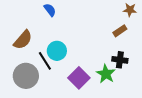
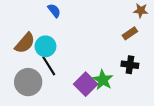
cyan circle: (57, 51) -> (45, 46), moved
green star: (106, 74) -> (103, 80), moved

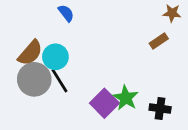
black cross: (130, 65) -> (160, 108), moved
gray circle: (28, 82) -> (34, 79), moved

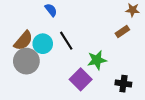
black line: (59, 81) -> (66, 41), moved
green star: (126, 98) -> (97, 60), moved, turned 30

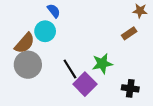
black line: (66, 41) -> (70, 69), moved
cyan circle: (43, 44) -> (45, 31), moved

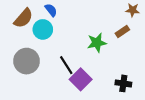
brown semicircle: (25, 43) -> (23, 18), moved
green star: (102, 64) -> (97, 43), moved

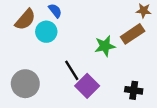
brown rectangle: (122, 31) -> (133, 34), size x1.5
gray circle: (26, 61) -> (25, 84), moved

